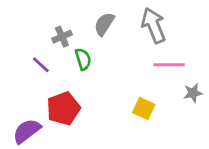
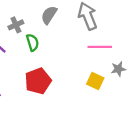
red pentagon: (63, 108) -> (38, 81), moved
yellow square: (144, 108) -> (95, 81), moved

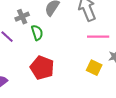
red pentagon: (38, 81) -> (42, 68), turned -30

